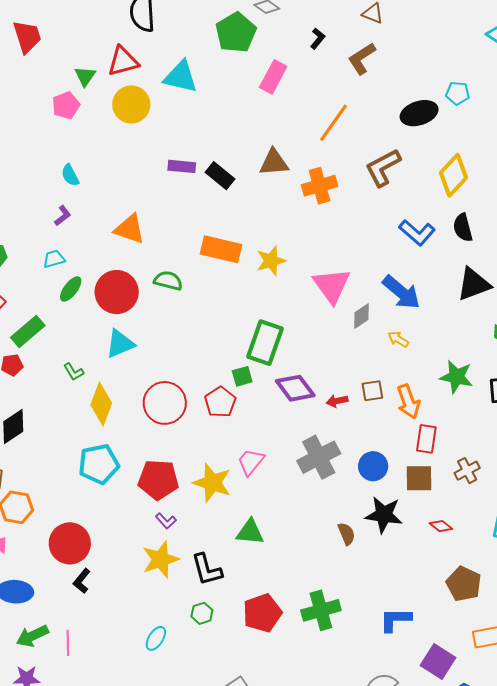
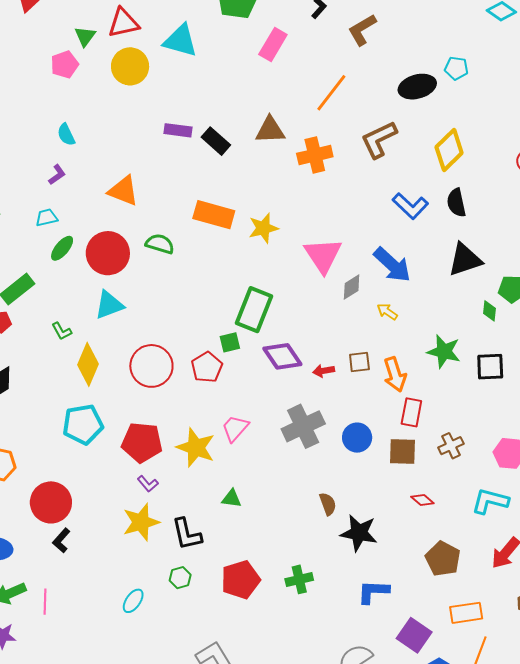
black star: (384, 515) -> (359, 533), moved
green triangle: (250, 532) -> (232, 498), size x0.7
green cross: (321, 610) -> (299, 579), size x0.7

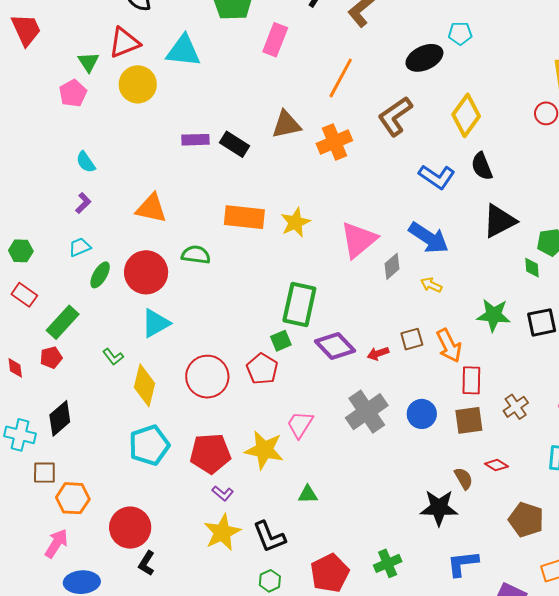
pink triangle: (323, 255) -> (359, 240), turned 33
brown semicircle: (328, 504) -> (464, 478), moved

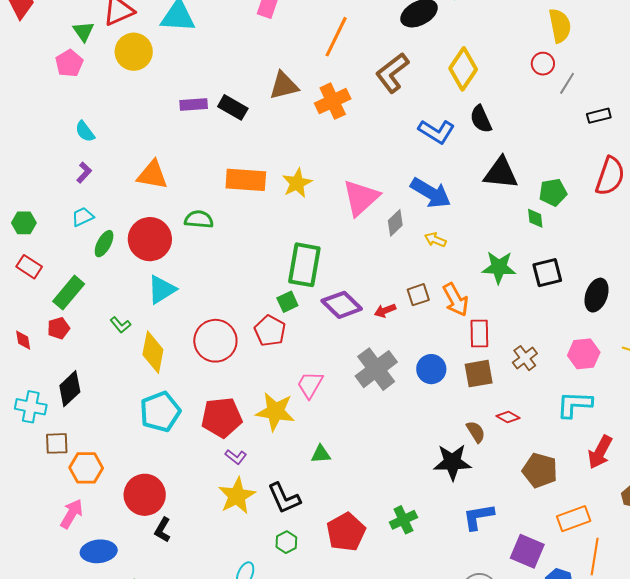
black triangle: (499, 221) -> (501, 173), turned 36

